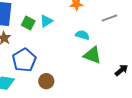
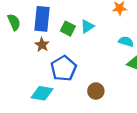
brown circle: (46, 81) -> (96, 91), moved

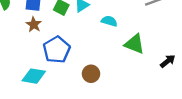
cyan semicircle: (126, 41) -> (109, 21), moved

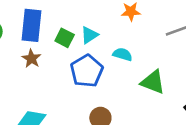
blue pentagon: (57, 50) -> (87, 71), moved

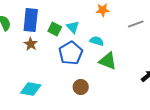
cyan triangle: (89, 35) -> (73, 27), turned -40
green triangle: (153, 82) -> (108, 61), moved

